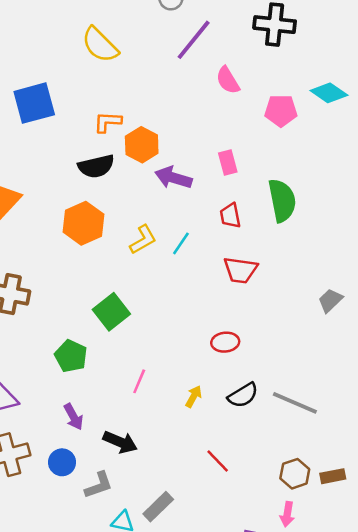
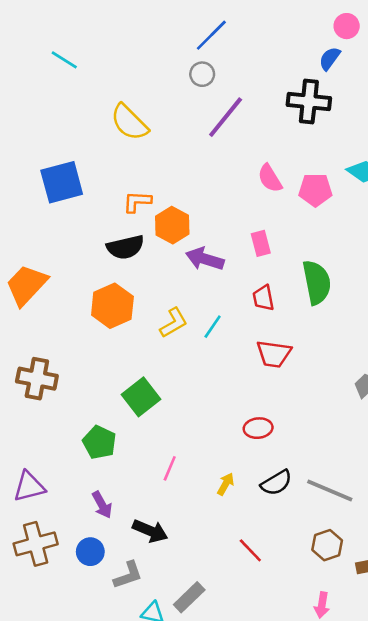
pink semicircle: (228, 80) -> (270, 178), moved
brown hexagon: (295, 474) -> (327, 545), moved

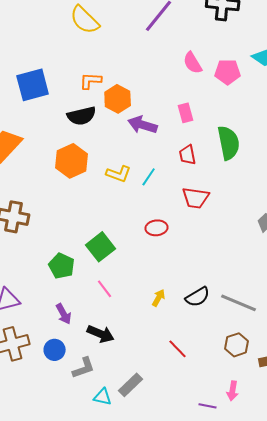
blue square: (62, 182) -> (33, 85), moved
yellow L-shape: (174, 323) -> (119, 174), turned 50
green square: (141, 397) -> (101, 247), moved
red ellipse: (258, 428) -> (157, 228), moved
pink line: (170, 468) -> (105, 289), moved, turned -60

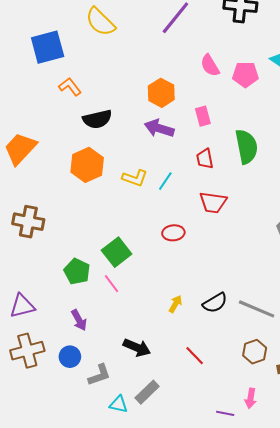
orange L-shape: (91, 81) -> (70, 87), moved, turned 50
blue square: (33, 85) -> (48, 47), moved
orange hexagon: (118, 99) -> (161, 93), moved
pink line: (105, 289) -> (112, 284), moved
black arrow: (101, 334) -> (137, 348), moved

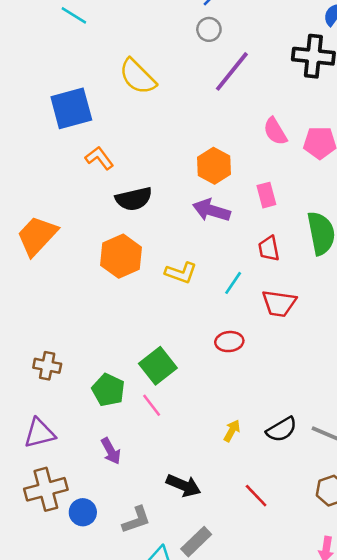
cyan line: (165, 181) -> (233, 283), moved
brown cross: (28, 222) -> (47, 366), moved, size x0.7
blue circle: (70, 357) -> (83, 512), moved

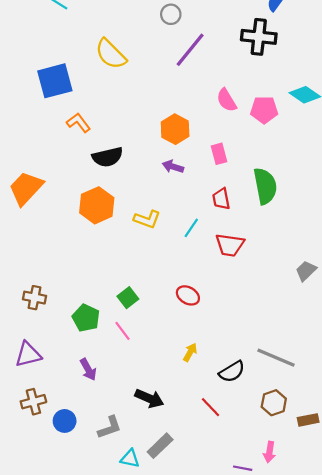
purple arrow: (211, 210) -> (173, 167), size x0.7
red ellipse: (229, 342) -> (188, 295), moved, turned 35
green square: (158, 366) -> (128, 298), size x0.7
black semicircle: (282, 429) -> (232, 372), moved
brown cross: (46, 489) -> (33, 402), size x0.7

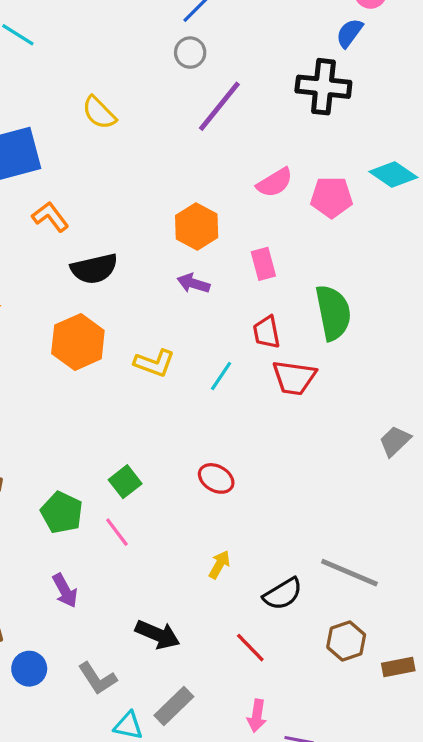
yellow semicircle: (111, 54) -> (99, 113), size x0.7
pink semicircle: (227, 100) -> (275, 183), turned -90
red trapezoid: (230, 245) -> (294, 378), moved
gray L-shape: (110, 427) -> (97, 678), turned 76
pink arrow: (269, 452) -> (257, 716), moved

